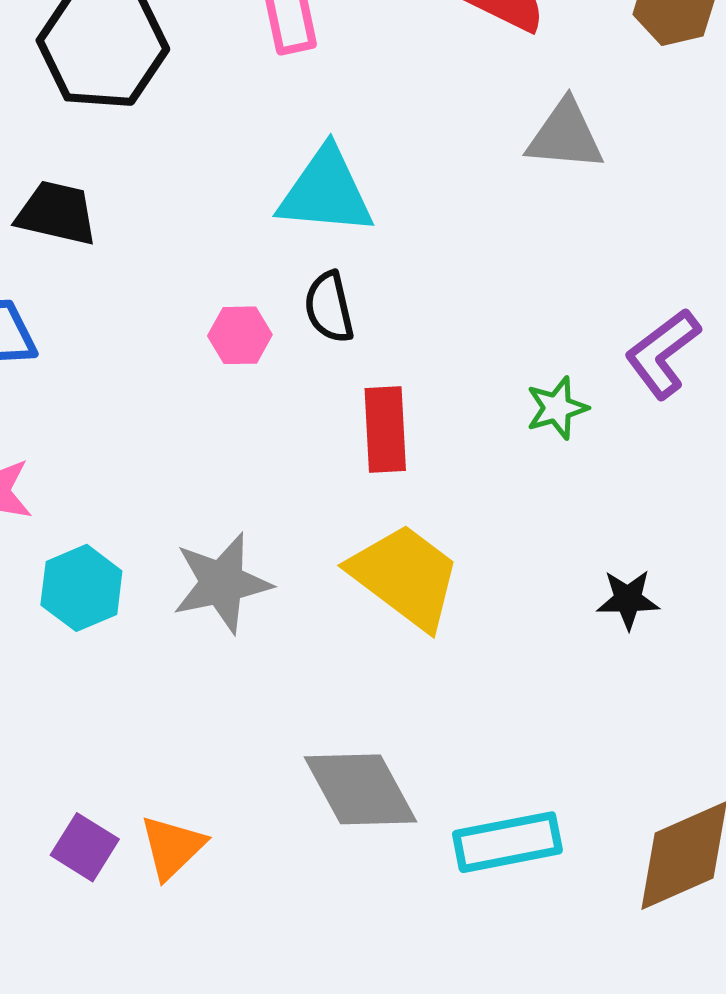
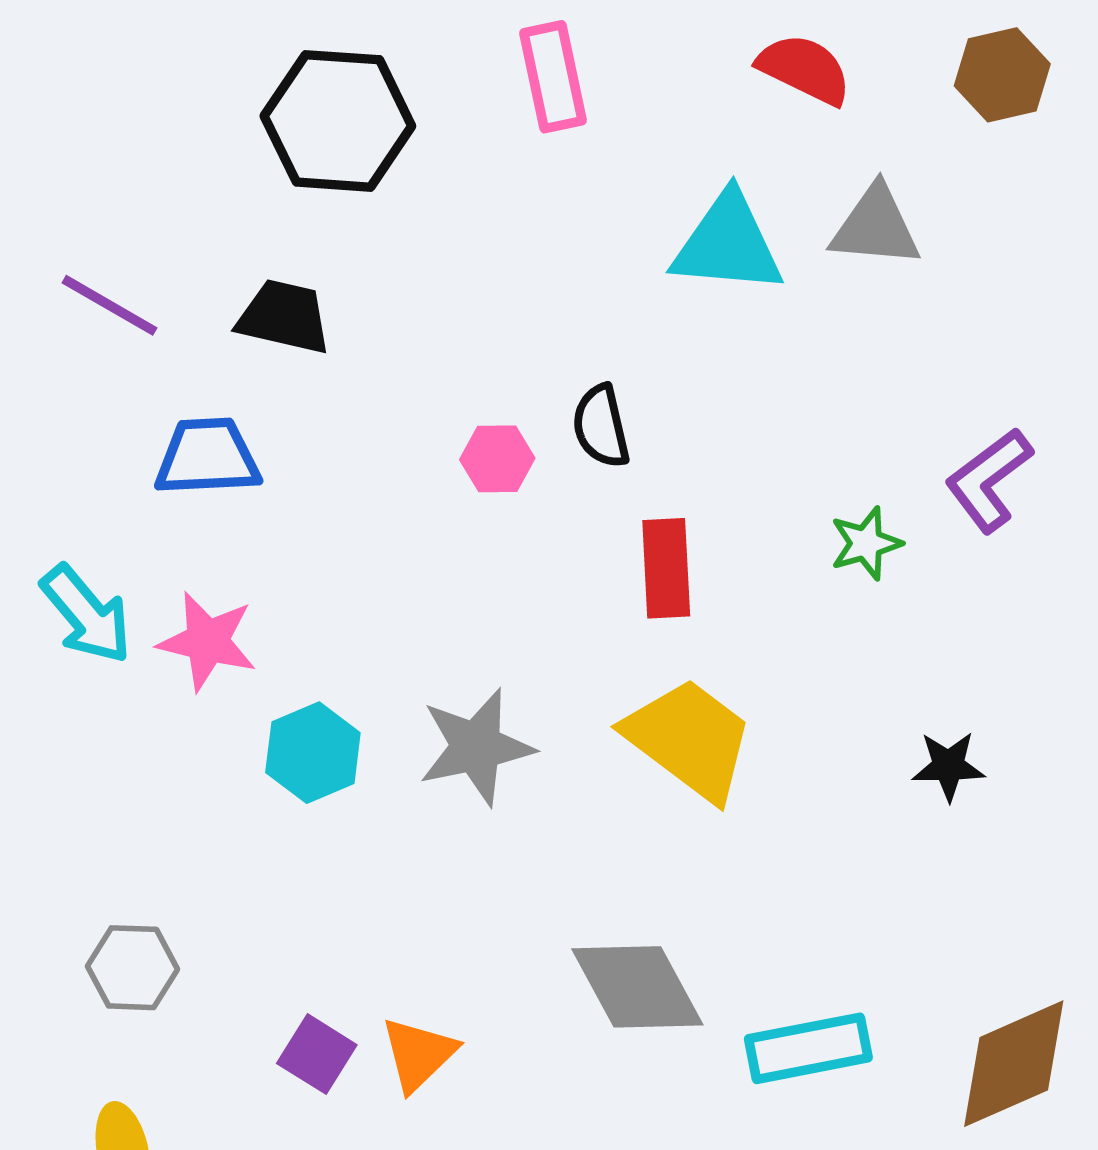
cyan triangle: (326, 192) -> (728, 244), moved

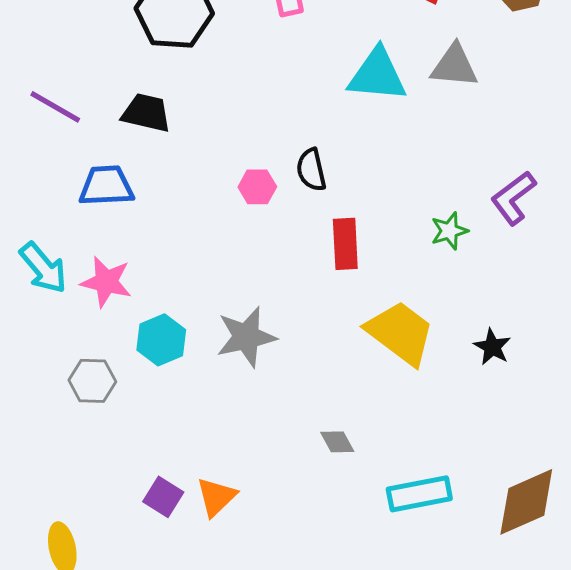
yellow trapezoid: (689, 739) -> (400, 333), moved
black star: (948, 766) -> (492, 347), turned 30
gray hexagon: (132, 968) -> (92, 381), moved
gray diamond: (637, 987) -> (337, 442), moved, size x0.5

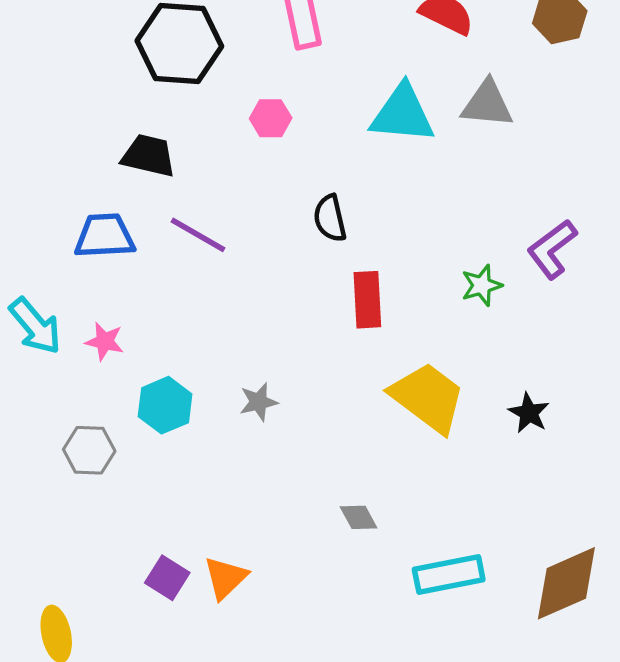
purple line: (55, 107) -> (198, 235), moved
pink hexagon: (257, 187) -> (271, 118), moved
pink star: (106, 282) -> (105, 341), size x0.7
gray star: (246, 337) -> (258, 402), size x0.6

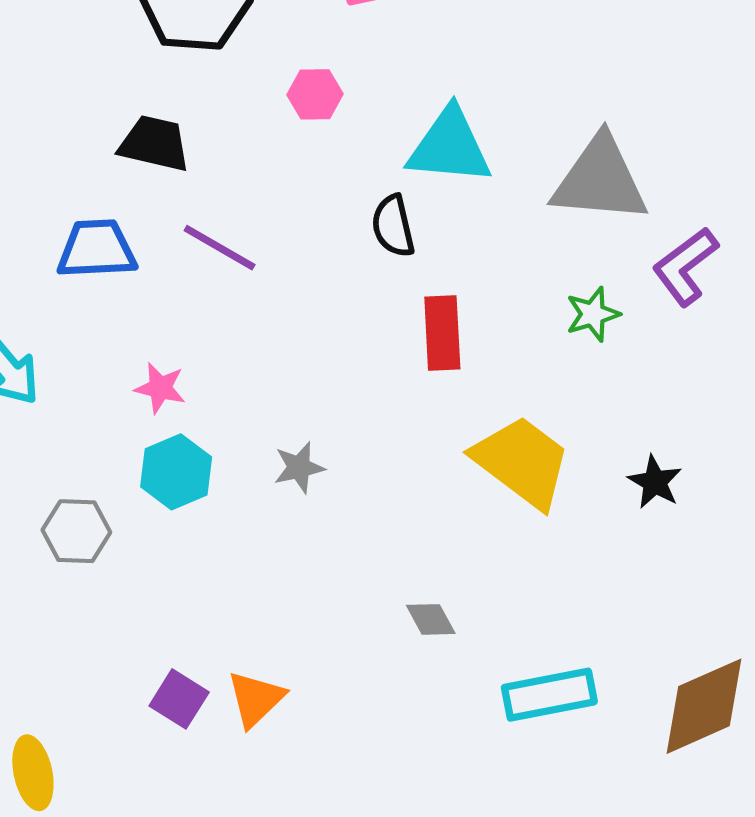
gray triangle: (487, 104) -> (600, 180), moved, size x1.4
cyan triangle: (403, 114) -> (450, 146), moved
pink star: (105, 341) -> (160, 388), moved

